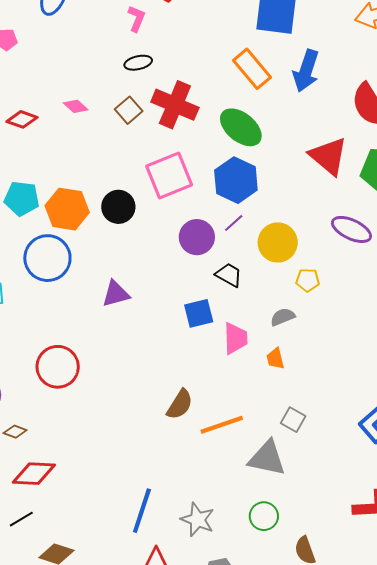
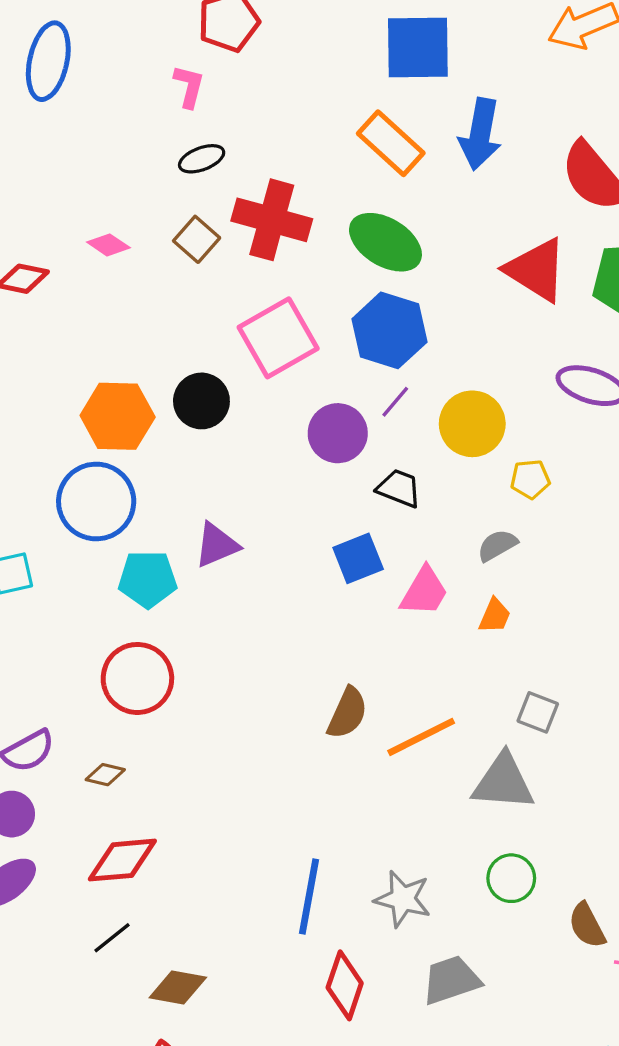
cyan pentagon: (22, 199) -> (148, 579), moved
pink trapezoid: (235, 338) -> (424, 591), turned 40
orange trapezoid: (275, 359) -> (495, 616), turned -135
brown diamond: (15, 432) -> (105, 775), moved

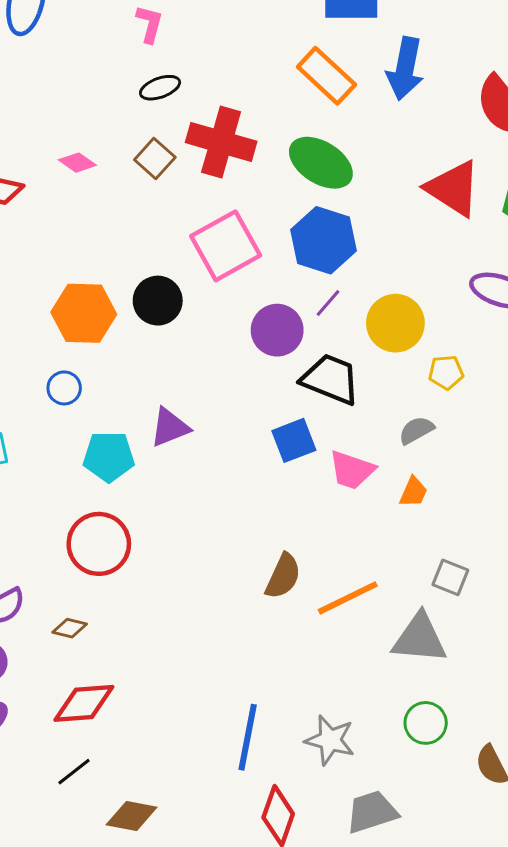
black trapezoid: (399, 488) -> (331, 379), size x1.5
blue circle: (96, 501) -> (64, 388), size x0.5
pink trapezoid: (424, 591) -> (352, 470), turned 78

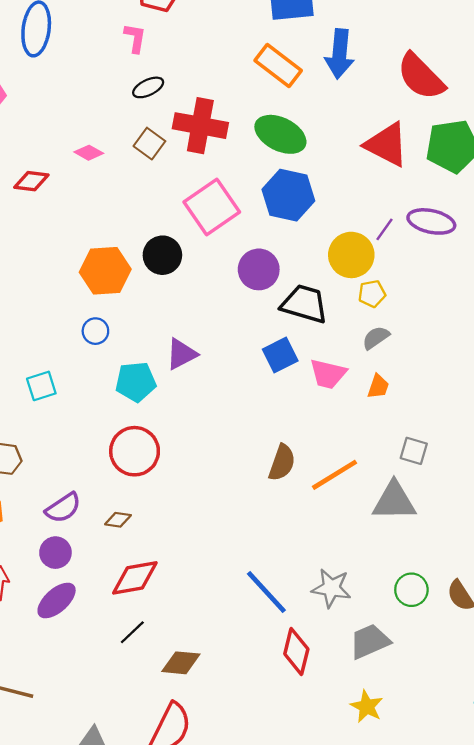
purple line: (328, 303) -> (385, 229), moved
yellow pentagon: (446, 372) -> (372, 294), moved
green circle: (426, 723) -> (411, 590), moved
blue line: (248, 737) -> (266, 592), turned -48

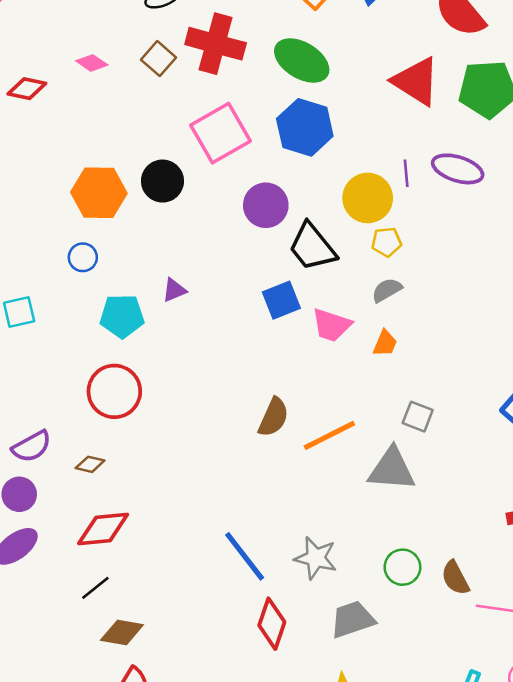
purple line: (385, 229) -> (406, 173), turned -45
black trapezoid: (304, 304) -> (312, 247), turned -150
purple triangle: (181, 354) -> (174, 290), size x0.7
brown diamond: (181, 663) -> (122, 632), moved

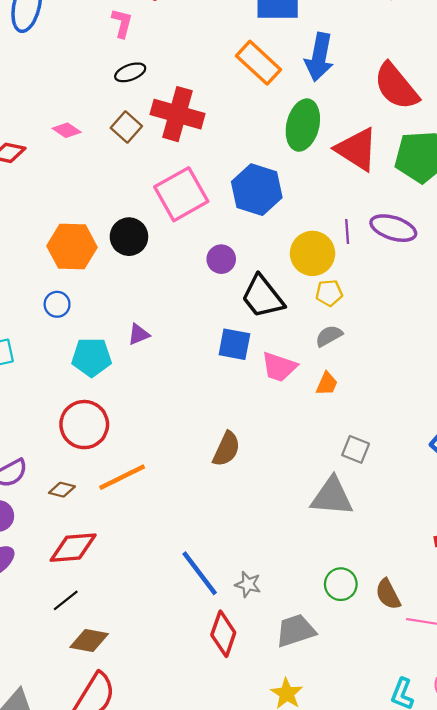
green ellipse: (302, 60) -> (303, 125), moved, turned 72
purple circle: (266, 205) -> (221, 259), size x0.7
blue square: (281, 300) -> (234, 344), turned 32
orange line: (329, 435) -> (122, 477), moved
gray star: (316, 558) -> (248, 584), moved, size x0.7

